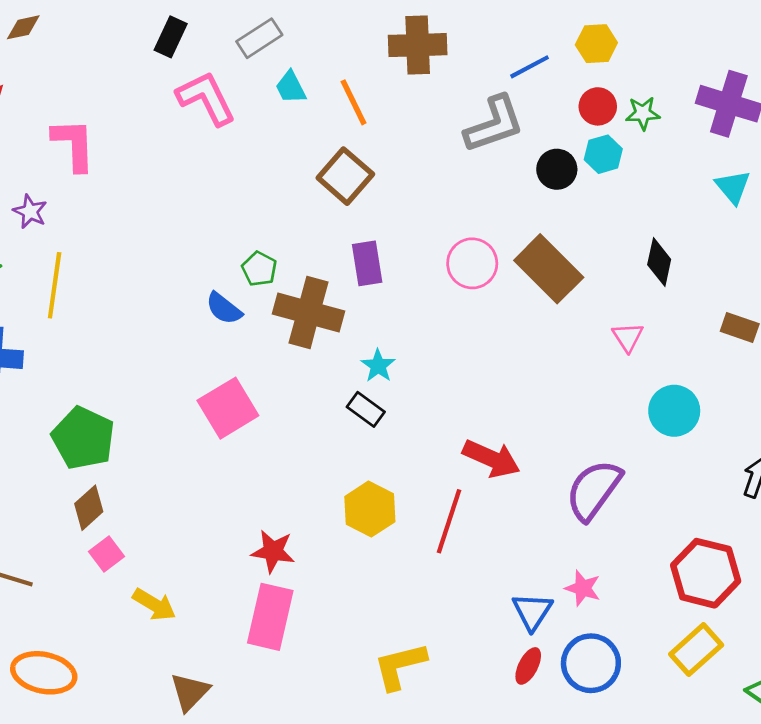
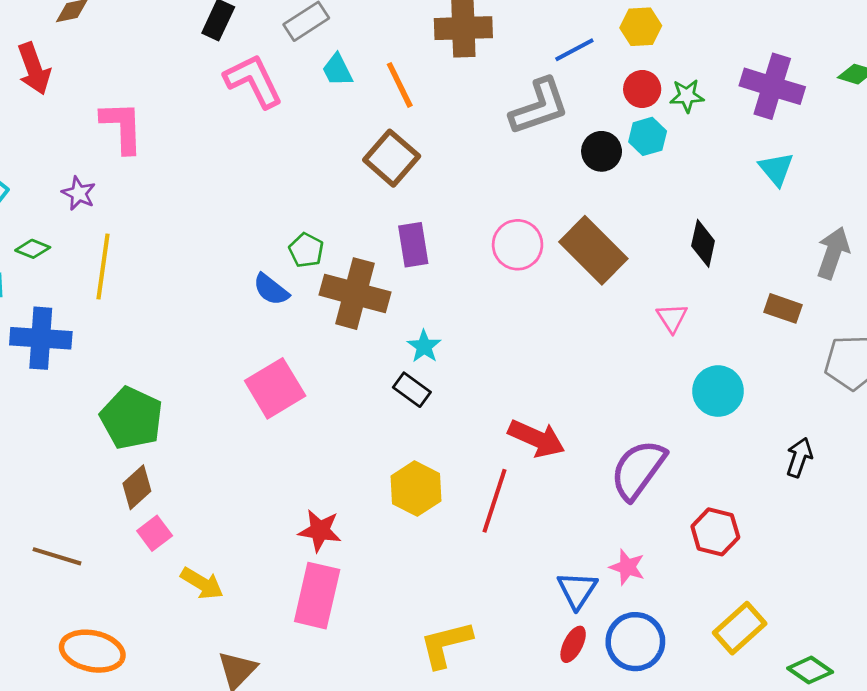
red hexagon: (706, 573) -> (715, 532), moved, size x0.7

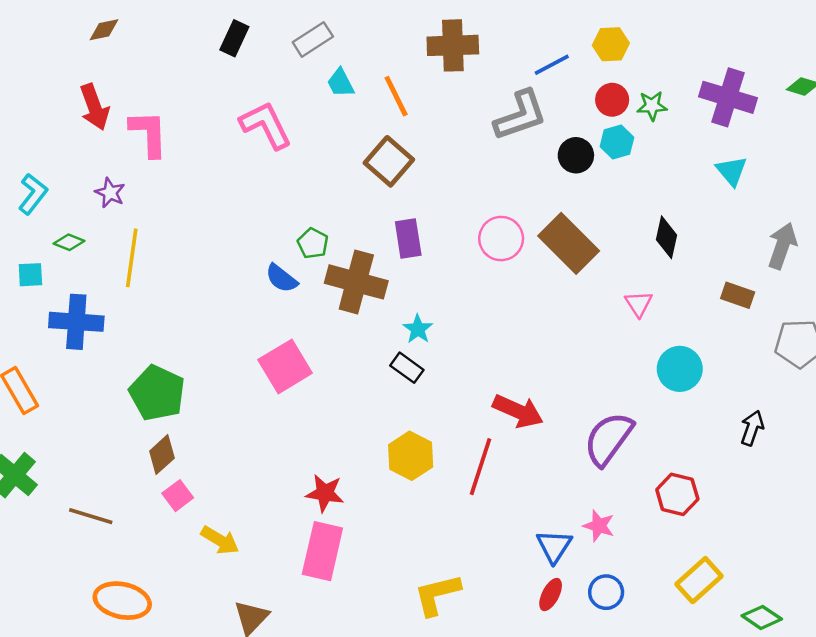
red arrow: (34, 69) -> (94, 107), moved
pink L-shape: (253, 81) -> (266, 125), moved
blue circle: (635, 642) -> (606, 592), size x0.7

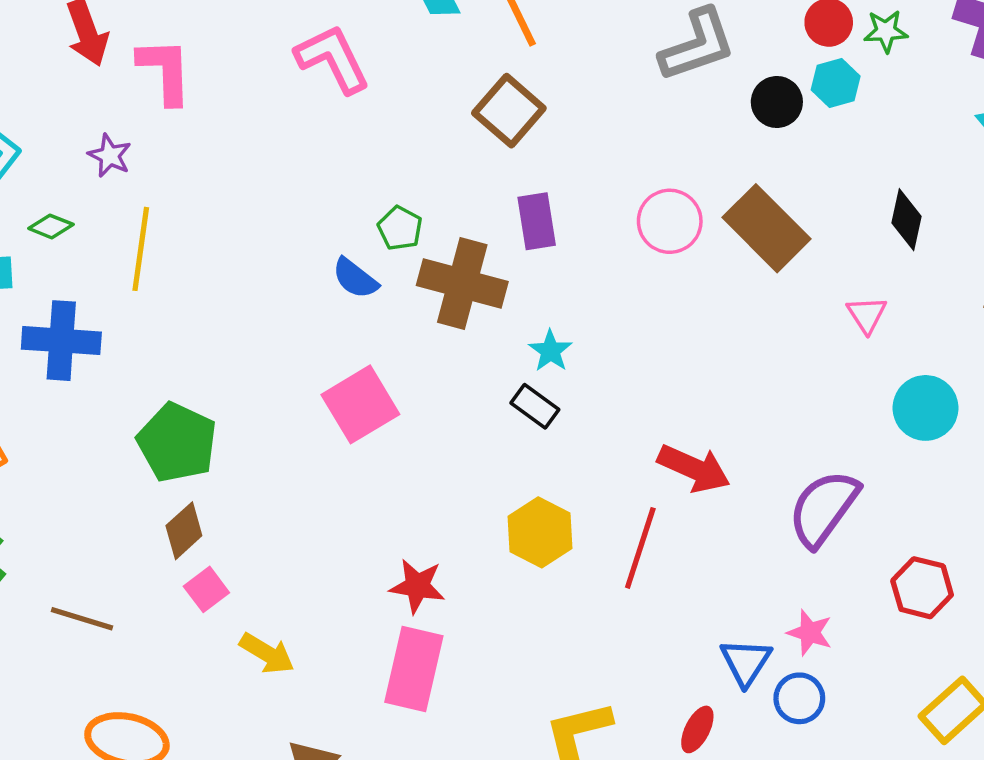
blue circle: (606, 592) -> (799, 698), moved
red ellipse: (551, 595) -> (697, 729), moved

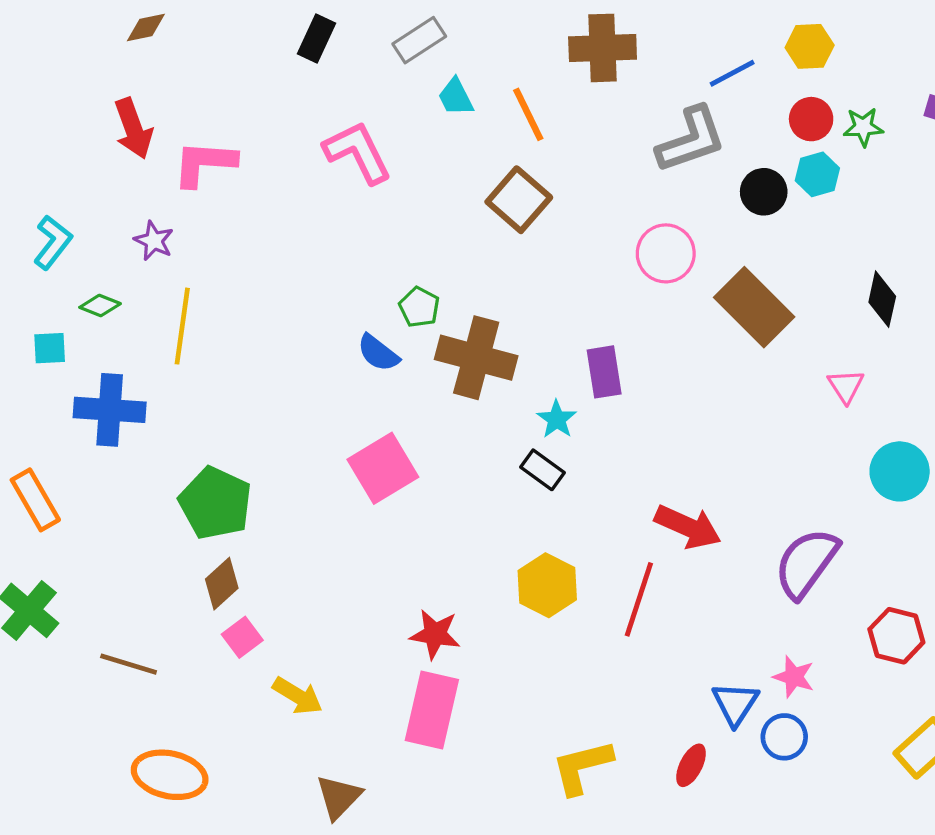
pink L-shape: (165, 71) -> (204, 163), turned -84
purple rectangle: (537, 221) -> (604, 372), moved
pink circle: (670, 221) -> (666, 253), moved

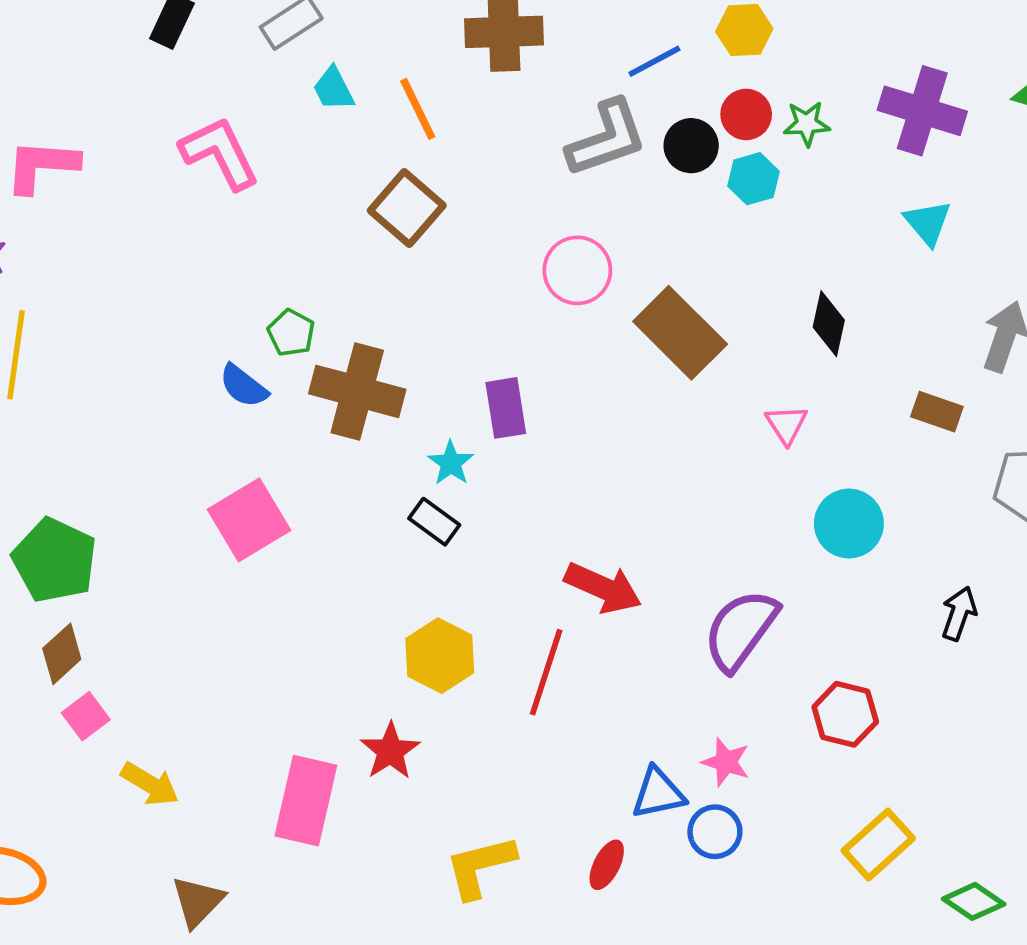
black circle: (764, 192) -> (691, 146), moved
red star: (435, 634) -> (390, 751), moved, turned 30
blue triangle: (735, 704) -> (658, 793), turned 45

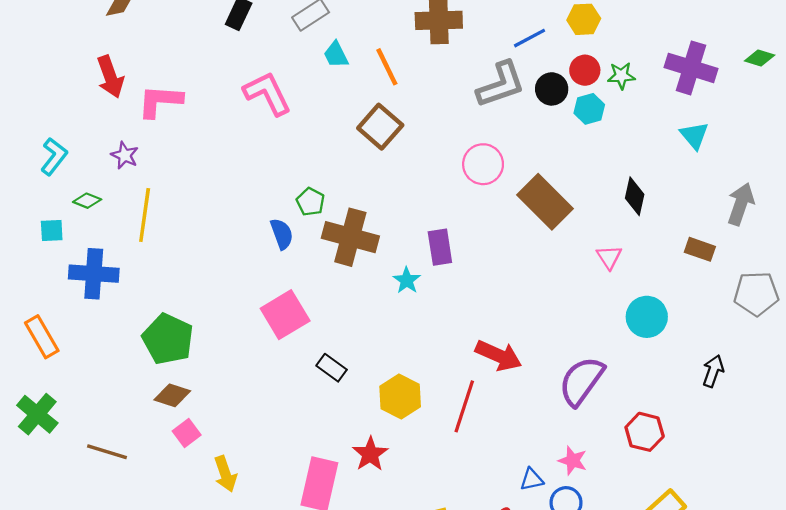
blue semicircle: (243, 386) -> (282, 234), turned -148
black rectangle: (434, 522) -> (332, 368), moved
brown diamond: (62, 654) -> (172, 395), turned 60
yellow arrow: (150, 784) -> (225, 474), turned 40
blue triangle: (658, 793) -> (532, 479), size x0.7

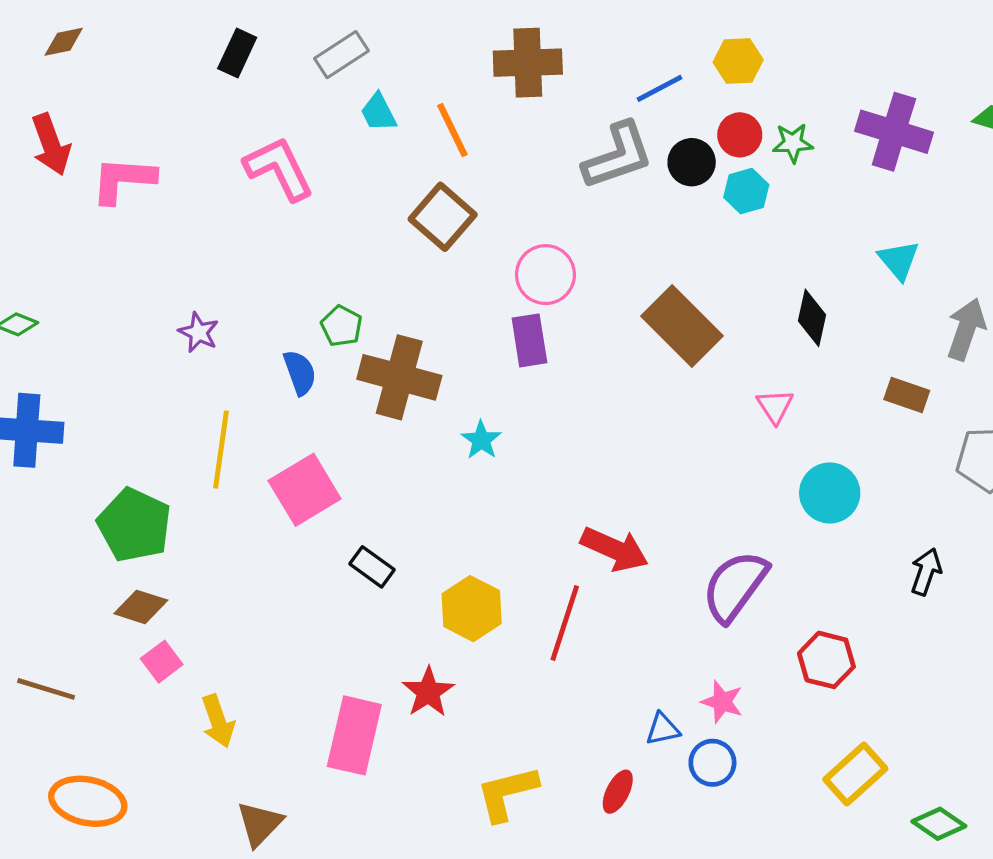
cyan triangle: (694, 135) -> (899, 260), moved
purple star: (125, 155) -> (199, 332), moved
pink circle: (483, 164) -> (545, 275), moved
yellow line: (145, 215) -> (221, 450), moved
purple rectangle: (440, 247) -> (529, 340), moved

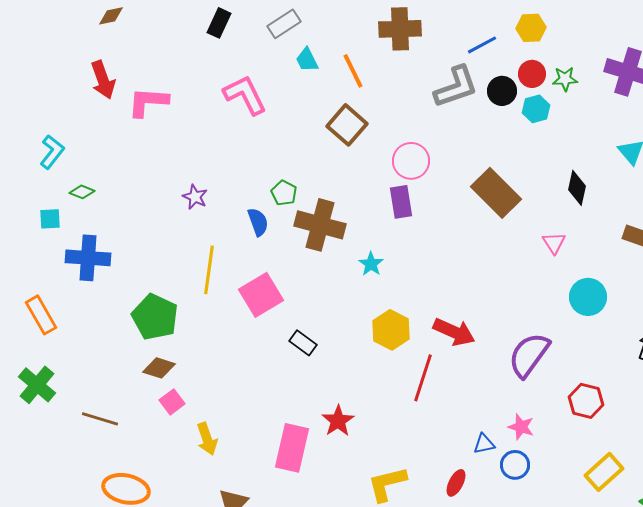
yellow hexagon: (472, 609) -> (391, 330), moved

